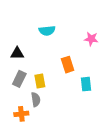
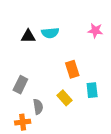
pink star: (91, 39) -> (95, 31), moved
black triangle: (17, 53) -> (28, 36), moved
yellow rectangle: (40, 81) -> (65, 98), moved, turned -32

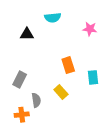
cyan semicircle: (50, 33) -> (53, 18), moved
cyan rectangle: (92, 90) -> (93, 77), moved

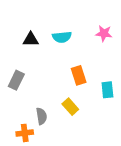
cyan semicircle: (53, 18) -> (62, 37), moved
gray rectangle: (20, 80) -> (16, 80), moved

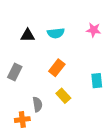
orange rectangle: (79, 75) -> (57, 68), moved, turned 56

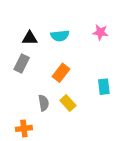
gray rectangle: (15, 72) -> (22, 64), moved
gray semicircle: (37, 104) -> (44, 103), moved

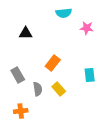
cyan semicircle: (60, 36) -> (64, 13), moved
gray rectangle: (22, 64) -> (18, 75), moved, turned -56

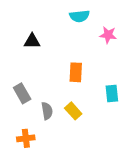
orange rectangle: (53, 63) -> (76, 72), moved, turned -35

